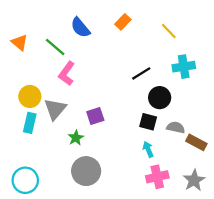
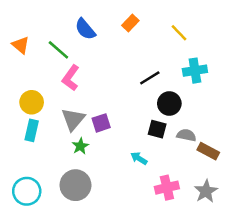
gray triangle: (55, 109) -> (73, 119), moved
cyan arrow: (148, 149) -> (139, 158), moved, turned -35
gray circle: (86, 171) -> (75, 185), moved

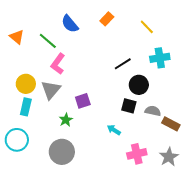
gray triangle: (73, 119) -> (51, 90), moved
cyan circle: (27, 191) -> (17, 140), moved

